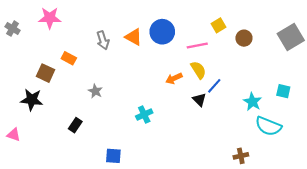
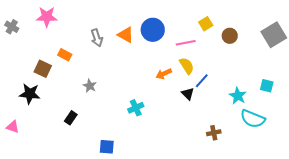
brown cross: (241, 156) -> (214, 133), moved

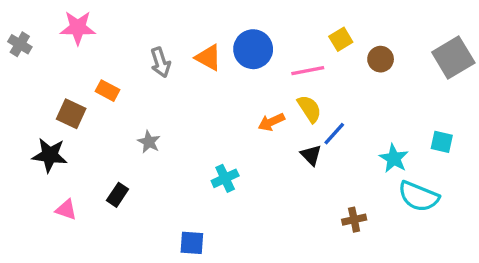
pink triangle: (13, 127) -> (66, 210), moved
blue square: (107, 147) -> (192, 243), moved

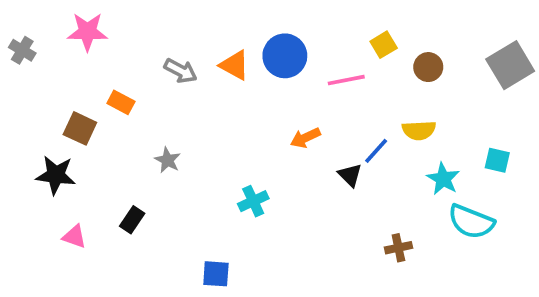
gray arrow: (160, 62) -> (181, 71), turned -44
yellow semicircle: (309, 109) -> (419, 130), moved, turned 120

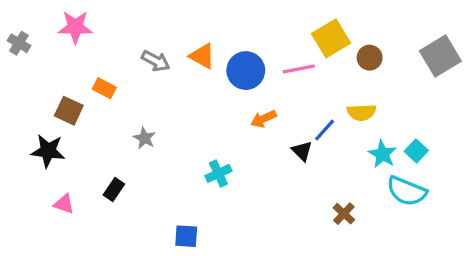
yellow square: (384, 45) -> (331, 38), size x1.6
blue circle: (285, 56) -> (246, 71), moved
cyan square: (497, 160) -> (416, 151), moved, turned 30
brown cross: (398, 248) -> (344, 214), turned -35

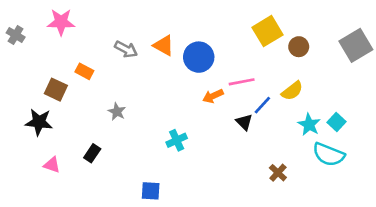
pink line: (299, 69) -> (242, 82), moved
yellow semicircle: (362, 112) -> (292, 91), turned -35

